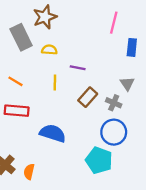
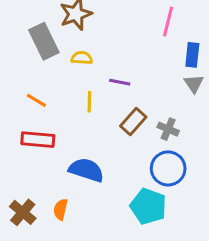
gray triangle: (127, 84) -> (194, 84), moved
orange semicircle: (29, 172) -> (61, 209), moved

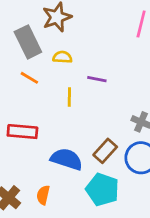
orange line: (36, 100) -> (29, 78), moved
brown rectangle: (133, 121) -> (105, 151), moved
cyan pentagon: (148, 206) -> (102, 189), moved

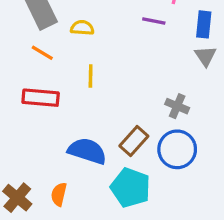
purple line: (97, 79) -> (154, 21), moved
red rectangle: (22, 132) -> (41, 98), moved

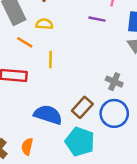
orange line: (42, 53) -> (25, 42), moved

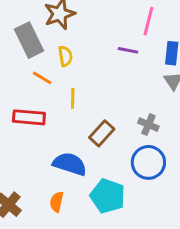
yellow semicircle: (44, 24) -> (65, 56), turned 77
brown rectangle: (82, 107) -> (102, 133), moved
orange semicircle: (27, 147) -> (57, 202), moved

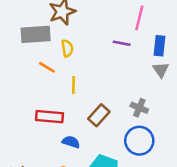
gray rectangle: (29, 40) -> (36, 34), turned -68
red rectangle: (29, 117) -> (49, 117), moved
blue semicircle: (70, 164) -> (71, 142), size x0.6

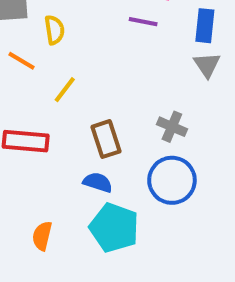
yellow line: (74, 85) -> (65, 90), turned 36
brown rectangle: (99, 115) -> (106, 139), turned -60
blue semicircle: (71, 142) -> (98, 182), moved

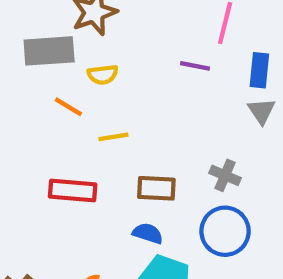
yellow semicircle: (54, 30) -> (103, 75), turned 92
yellow line: (65, 90) -> (113, 137), turned 44
brown rectangle: (106, 139) -> (156, 188), turned -69

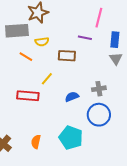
yellow line: (113, 137) -> (47, 79), moved, turned -40
gray cross: (225, 175) -> (99, 89), turned -32
brown rectangle: (156, 188) -> (67, 56), moved
blue semicircle: (148, 233) -> (72, 97), moved, turned -40

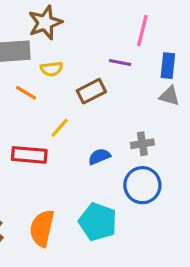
brown rectangle: (67, 56) -> (91, 91), turned -30
gray triangle: (116, 59) -> (169, 96), turned -40
orange semicircle: (36, 142) -> (42, 228), size x1.6

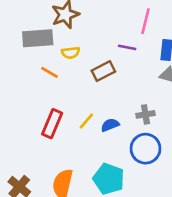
yellow line: (60, 128) -> (86, 121), moved
red rectangle: (29, 155) -> (52, 124), turned -72

